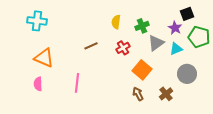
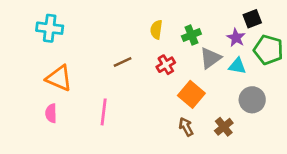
cyan triangle: (176, 49) -> (237, 66), turned 32

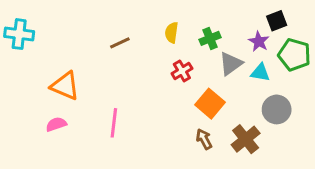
cyan cross: (50, 28) -> (19, 34), moved
brown line: (123, 62) -> (120, 43), moved
pink semicircle: (51, 113) -> (56, 124), turned 72
brown cross: (224, 127) -> (246, 139), size x1.4

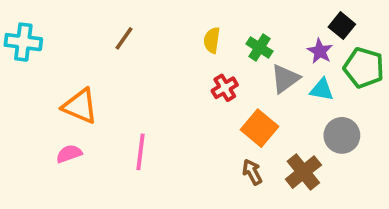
black square: (277, 21) -> (342, 26), turned -30
green cross: (210, 38) -> (259, 48), turned -36
brown line: (120, 43) -> (124, 38), moved, turned -30

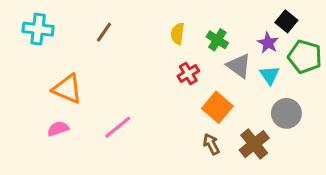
cyan cross: (23, 42) -> (38, 29), moved
gray triangle: (285, 79) -> (239, 66), turned -48
cyan triangle: (322, 90) -> (270, 75), turned 45
pink line: (140, 152) -> (118, 127), turned 44

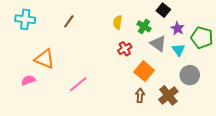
black square: (286, 21) -> (163, 10), moved
pink semicircle: (58, 129) -> (28, 80), moved
brown arrow: (211, 144) -> (140, 95), turned 32

